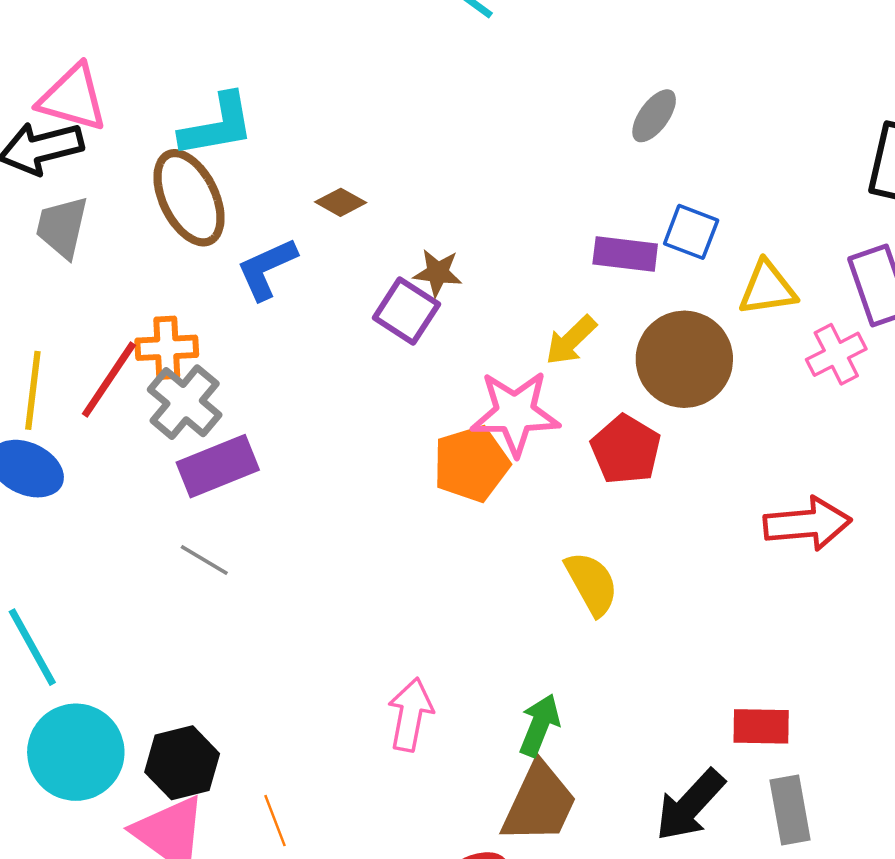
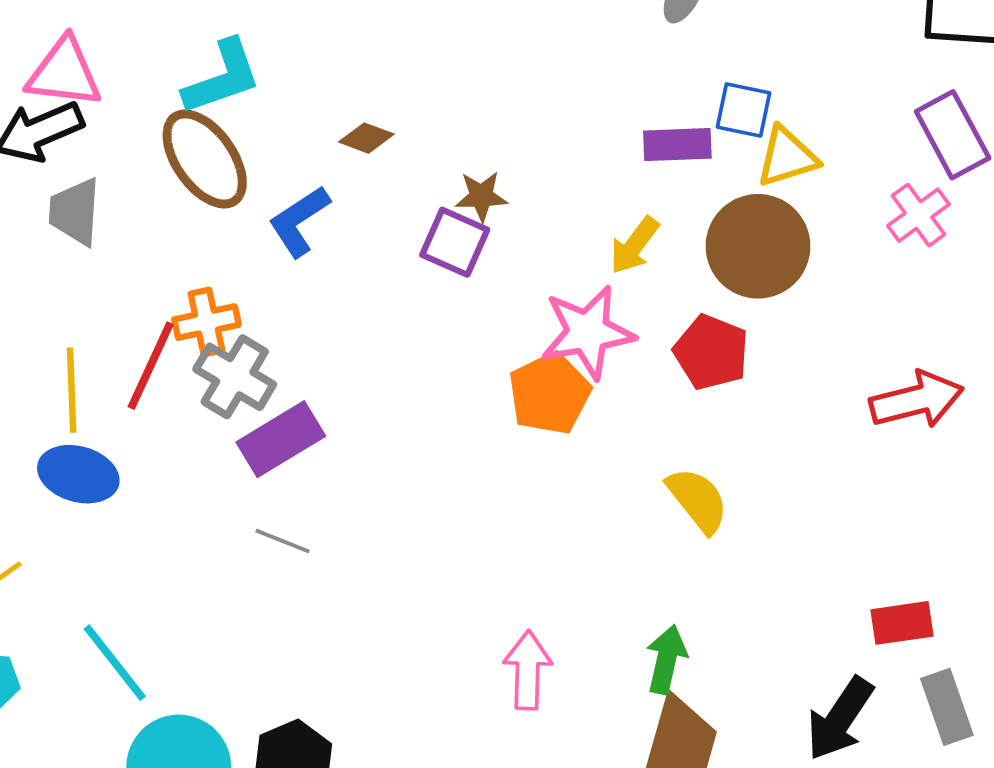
yellow triangle: (767, 288) -> (787, 157), moved

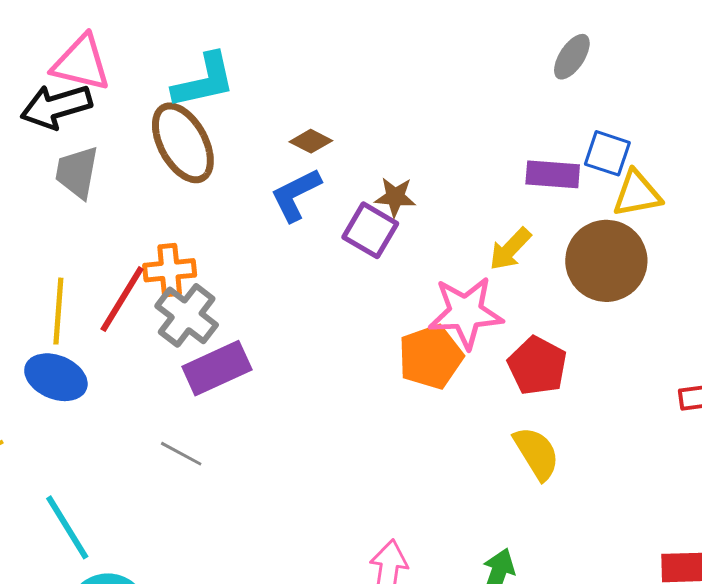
blue L-shape: (299, 221) -> (296, 195), moved
red pentagon: (711, 352) -> (537, 366), moved
gray line: (282, 541) -> (181, 454), moved

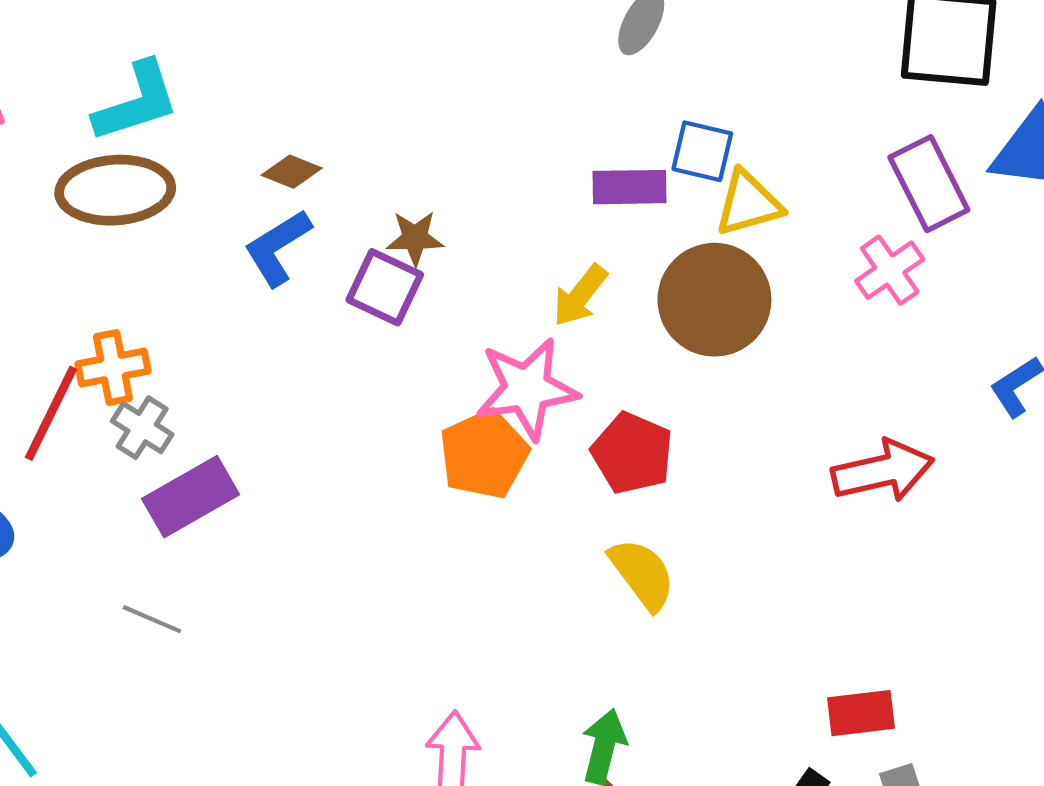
brown ellipse: (183, 143) -> (115, 190), turned -60
gray cross: (187, 315) -> (142, 428), size x0.7

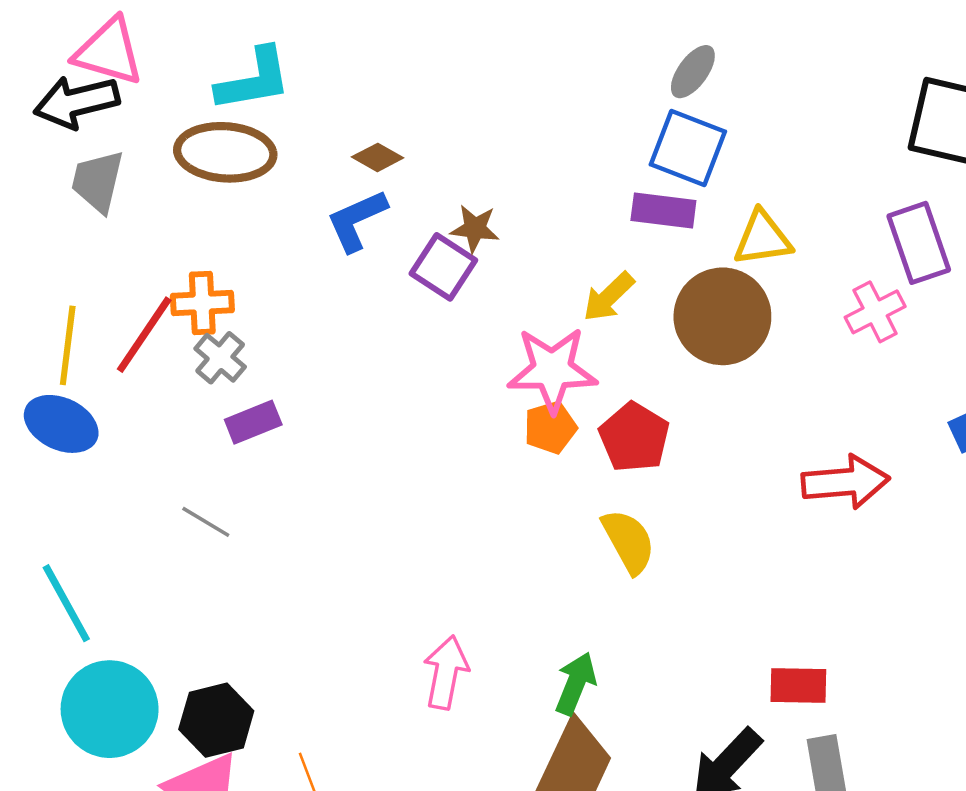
blue square: (702, 151) -> (688, 148), moved, size x1.4
orange pentagon: (484, 454) -> (550, 427), moved, size x0.7
purple rectangle: (191, 497) -> (253, 422), size x0.7

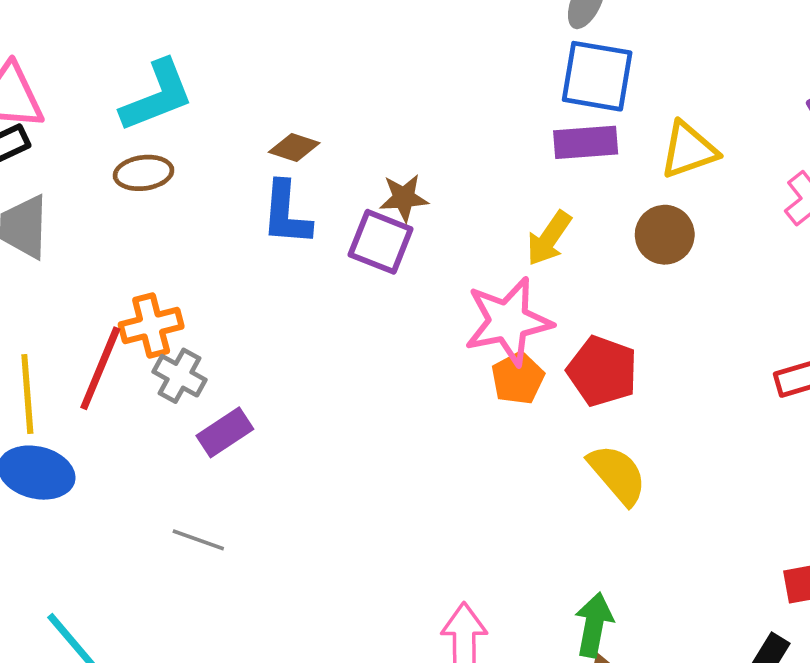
brown ellipse: (225, 152) -> (144, 173), size x0.6
blue L-shape: (357, 220) -> (286, 214), turned -50
brown circle: (722, 316) -> (665, 235), size x0.6

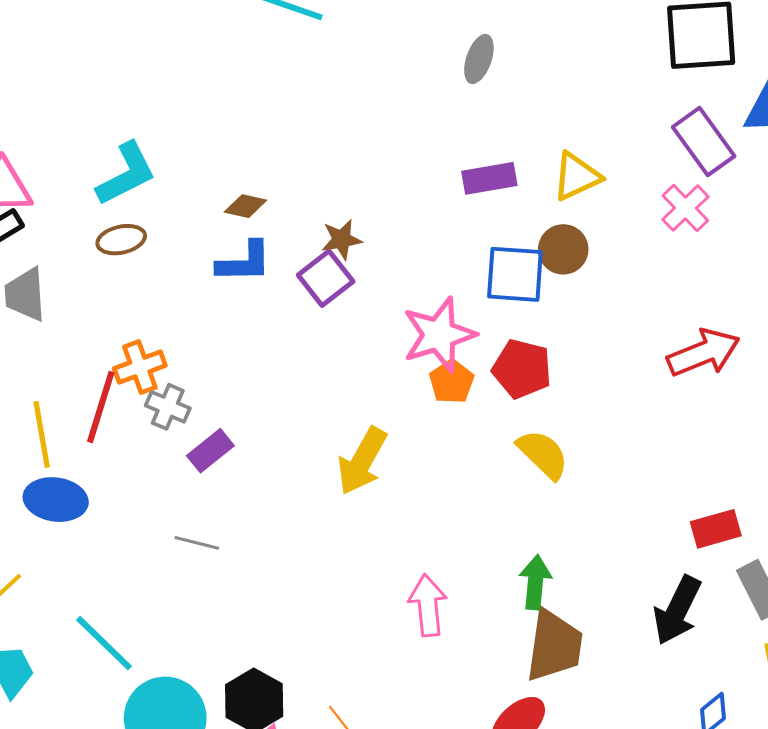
blue square: (597, 76) -> (515, 274), moved
blue L-shape: (286, 214) -> (244, 262), turned -90
yellow arrow: (549, 238) -> (362, 461), moved, size x1.4
purple square: (381, 242) -> (326, 278), turned 36

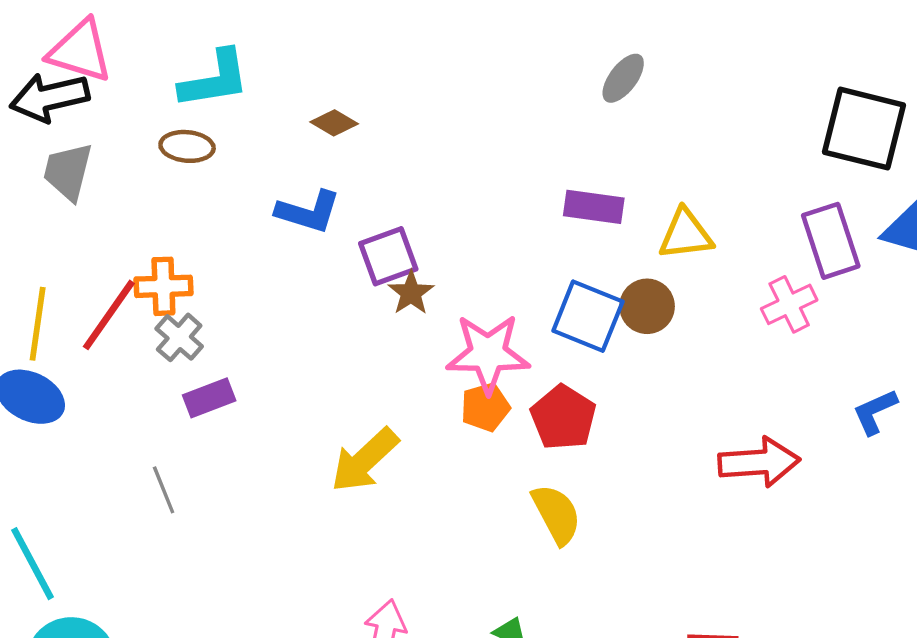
brown diamond: (245, 206) -> (334, 123), moved
brown star: (342, 240) -> (411, 293), moved, turned 30
gray line: (197, 543) -> (164, 490), turned 36

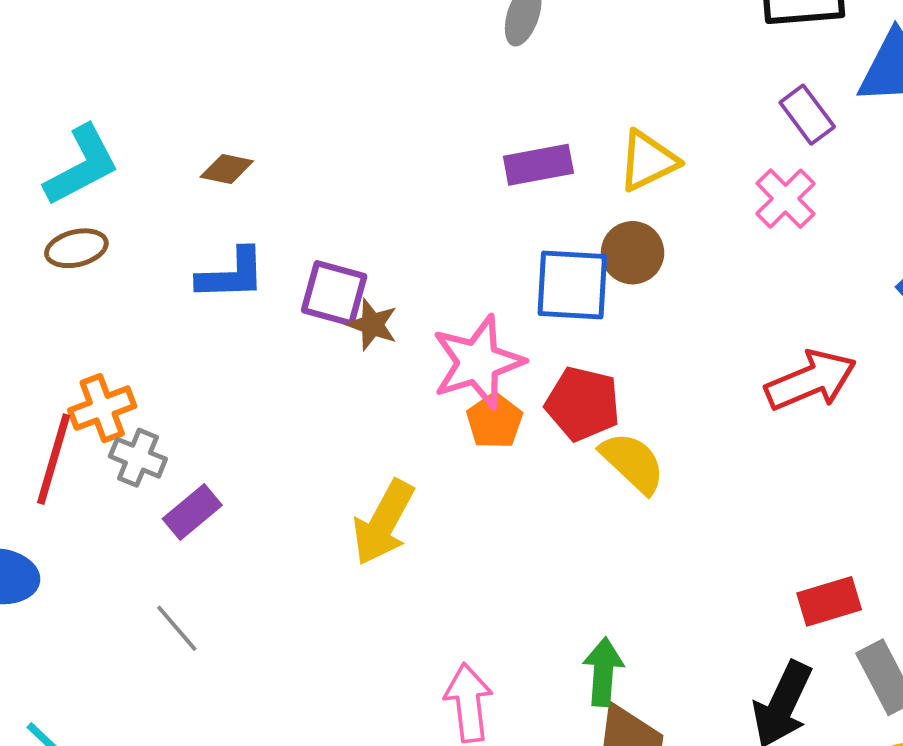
purple rectangle: (831, 241) -> (807, 115), size x0.7
purple square: (388, 256) -> (334, 293), turned -36
yellow semicircle: (556, 514) -> (633, 463), moved

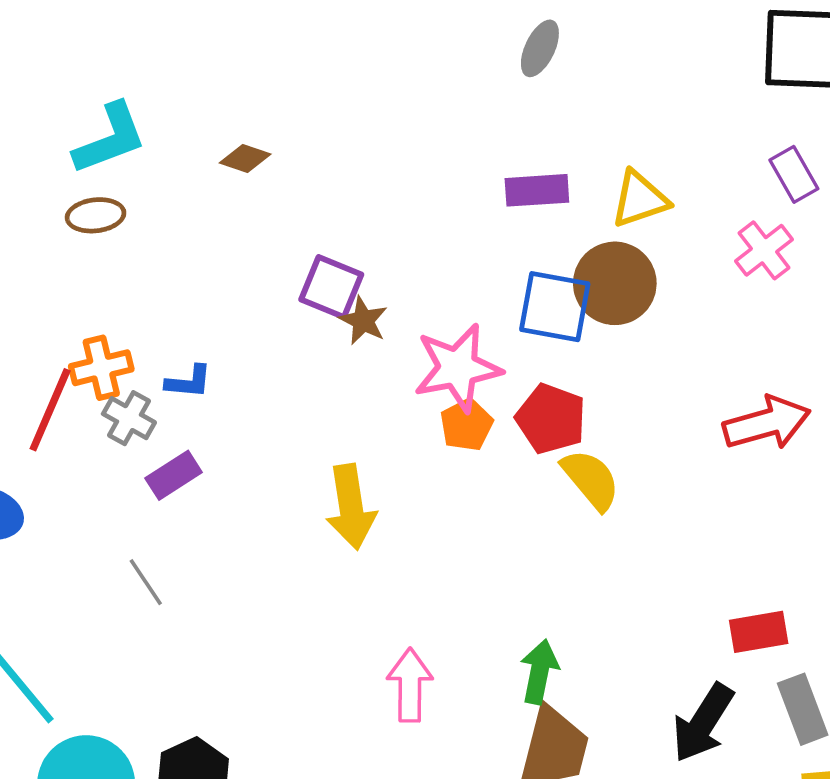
brown circle: (633, 253) -> (615, 283), size x1.4
blue L-shape: (231, 274) -> (189, 382), moved, size x0.7
yellow arrow: (383, 522) -> (351, 507), turned -44

